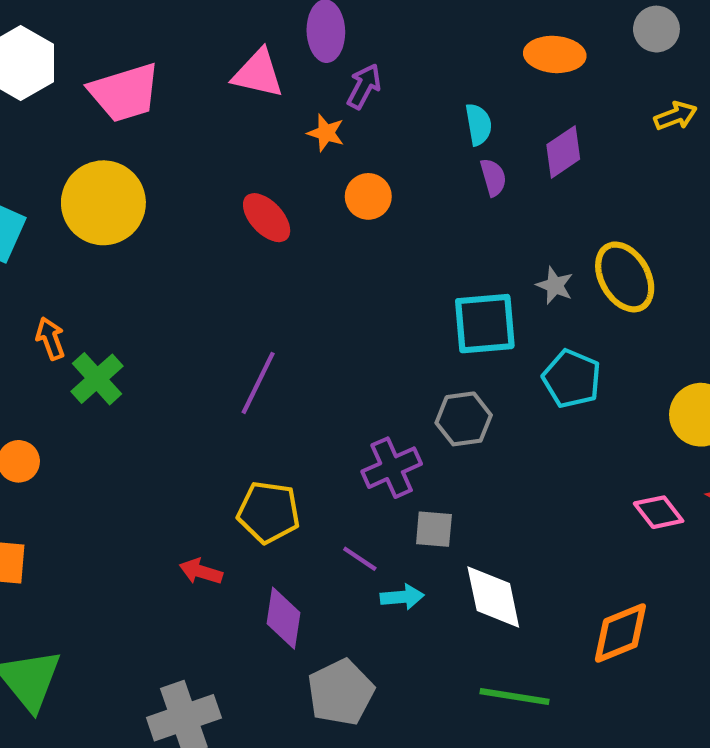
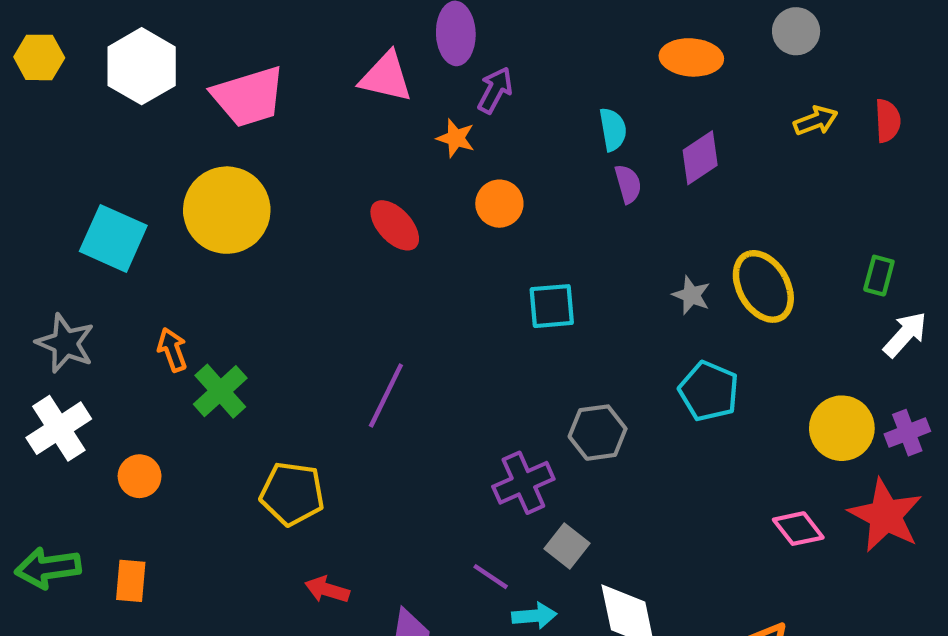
cyan square: (485, 324) -> (552, 306), moved, size x0.7
yellow pentagon: (269, 512) -> (292, 494), moved
gray square: (434, 529) -> (567, 546), turned 33

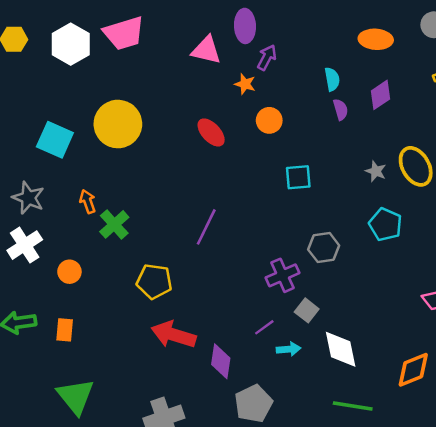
pink trapezoid: (249, 97) -> (124, 33), moved
purple line: (491, 577) -> (264, 327), turned -70
red arrow: (327, 590) -> (174, 335), size x1.8

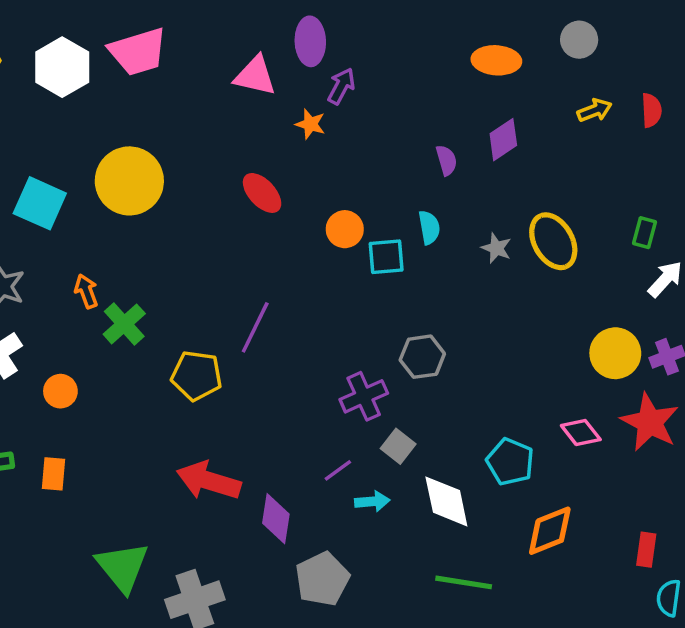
cyan semicircle: (332, 79) -> (429, 227), moved
orange circle: (269, 120) -> (345, 229), moved
cyan pentagon: (385, 224) -> (510, 462), moved
yellow pentagon: (154, 281) -> (197, 376), moved
green triangle: (76, 396) -> (122, 567), moved

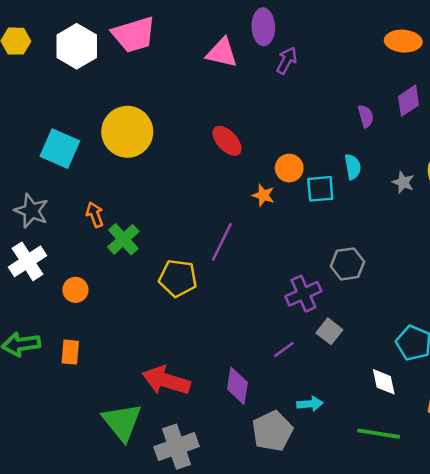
orange star: (310, 124) -> (263, 195), moved
red arrow: (209, 481) -> (166, 381), moved
cyan arrow: (372, 501) -> (310, 404), moved
white diamond: (446, 501) -> (384, 382), moved, size x0.7

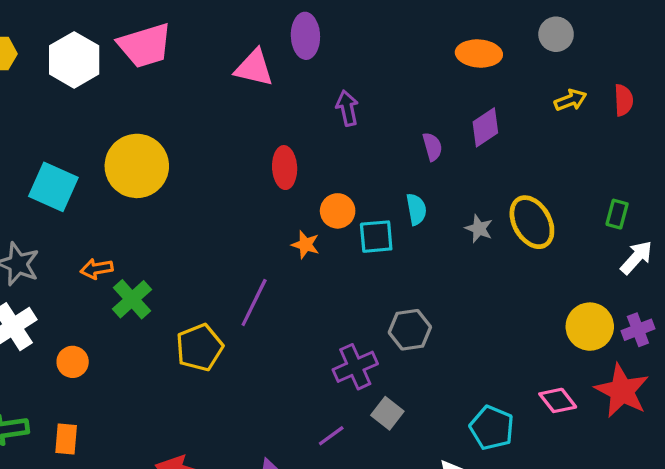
purple arrow: (287, 61) -> (347, 108), moved, turned -40
red ellipse: (227, 141) -> (285, 168), moved, turned 40
orange arrow: (95, 215) -> (97, 269), turned -80
yellow pentagon: (178, 278) -> (199, 347), turned -30

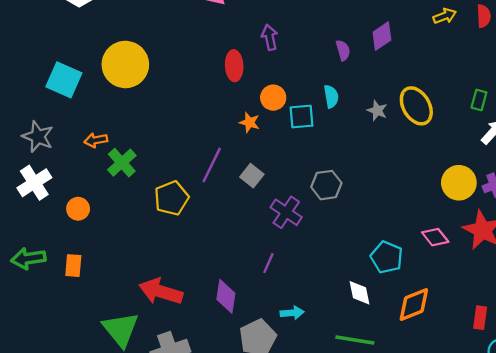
purple arrow: (347, 108) -> (270, 37), moved
purple cross: (355, 367) -> (286, 212), turned -32
gray square: (387, 413) -> (252, 176), moved
purple line: (331, 436) -> (268, 263), turned -30

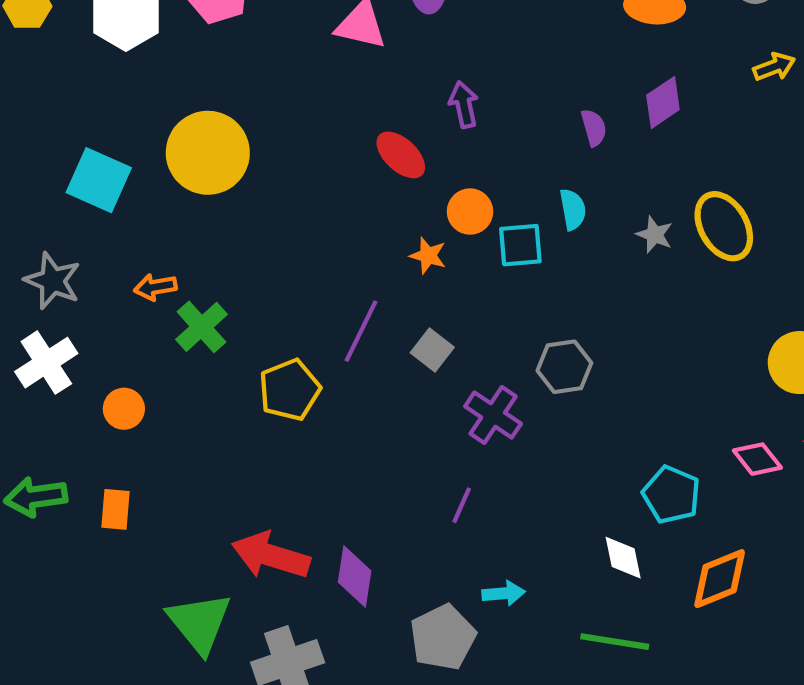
red ellipse: (234, 66) -> (401, 155), turned -44
purple diamond: (226, 296) -> (355, 577), moved

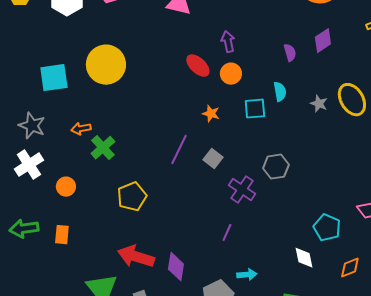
cyan square: (99, 180) -> (54, 78), turned -32
orange circle: (470, 212) -> (231, 74), moved
yellow pentagon: (290, 390) -> (132, 197), moved
orange diamond: (720, 579) -> (350, 268), size x0.7

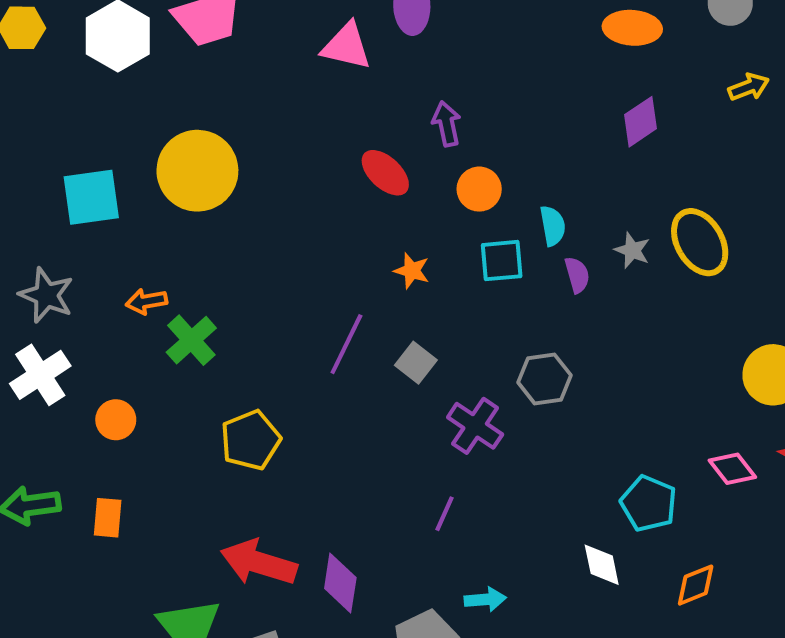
purple semicircle: (290, 53) -> (577, 275), moved
orange circle: (231, 74) -> (479, 189), moved

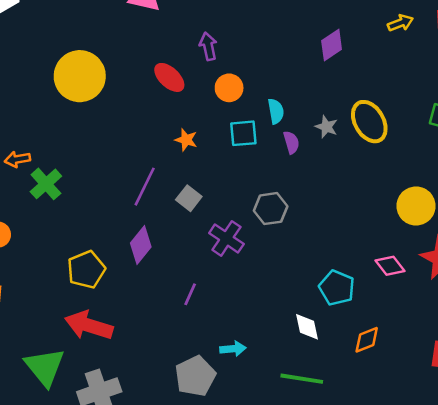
yellow circle: (197, 171) -> (80, 76), moved
yellow pentagon: (251, 440) -> (86, 270), moved
purple line: (444, 514) -> (190, 294), moved
purple diamond: (340, 583) -> (141, 245), moved, turned 30

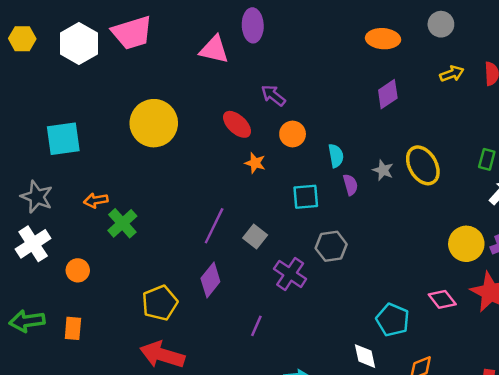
purple arrow: (208, 46) -> (273, 95), turned -40
cyan square: (243, 133) -> (306, 197), moved
orange star: (186, 140) -> (255, 163), moved

